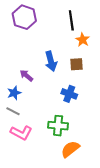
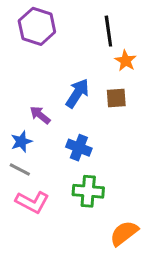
blue arrow: (51, 61) -> (77, 93), turned -132
blue cross: (69, 94) -> (79, 148), moved
orange semicircle: (70, 149) -> (124, 233), moved

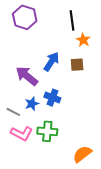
purple arrow: (40, 115) -> (27, 76), size x1.6
blue star: (21, 141) -> (32, 104), moved
green cross: (88, 191) -> (47, 131), moved

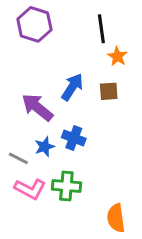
orange semicircle: (82, 154) -> (116, 218), turned -60

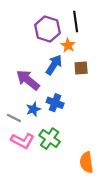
purple hexagon: (34, 24) -> (47, 29), moved
orange star: (117, 56) -> (68, 45), moved
green cross: (66, 186) -> (50, 139), turned 30

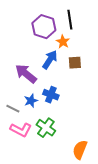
orange semicircle: (86, 162) -> (80, 150), turned 30

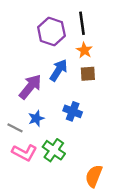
orange star: (63, 42) -> (84, 50), moved
purple arrow: (26, 74) -> (30, 87), turned 90
blue cross: (51, 95) -> (73, 111), moved

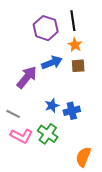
blue arrow: (59, 70) -> (52, 63), turned 36
blue cross: (73, 111) -> (72, 111), moved, turned -35
blue star: (36, 118) -> (52, 106), moved

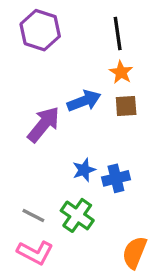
purple hexagon: (46, 28) -> (40, 30), moved
gray line: (13, 114) -> (33, 215), moved
pink L-shape: (22, 136) -> (35, 252), moved

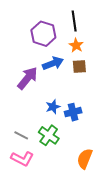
purple hexagon: (40, 30) -> (43, 34), moved

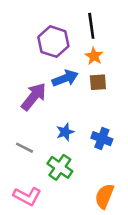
blue cross: (73, 112) -> (102, 139), moved, turned 35
gray line: (21, 135) -> (25, 148), moved

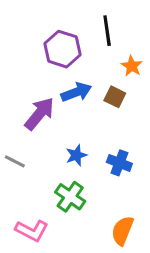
orange star: (94, 56) -> (132, 66), moved
brown square: (98, 82) -> (115, 97), turned 30
gray line: (25, 148) -> (15, 161), moved

